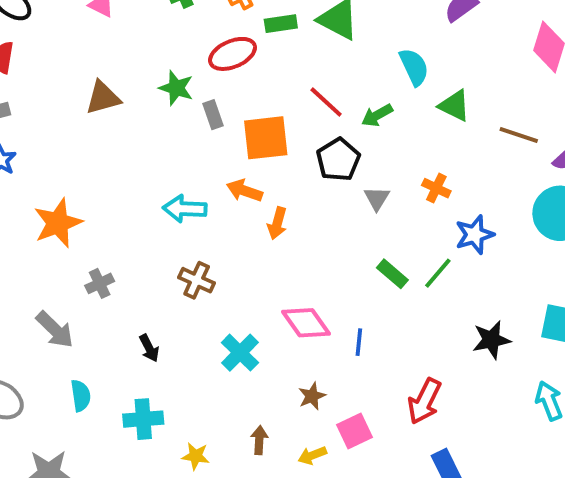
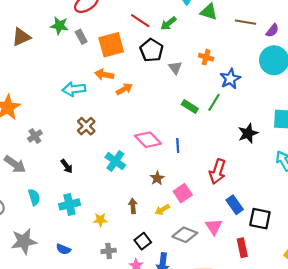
orange arrow: (277, 223) -> (124, 89), turned -126
brown cross: (197, 280) -> (86, 126), turned 30

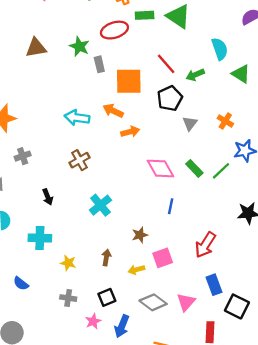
pink diamond: (148, 140) -> (160, 169), moved

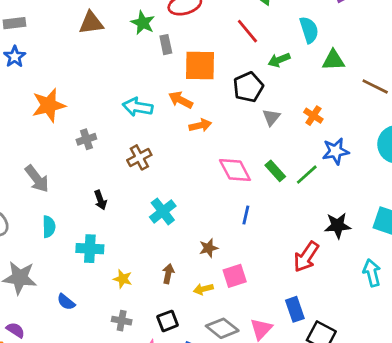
red line: (166, 64) -> (247, 31), moved
green triangle: (241, 74) -> (333, 60), turned -36
gray cross: (23, 156) -> (86, 139), moved
red arrow: (205, 245) -> (306, 257), moved

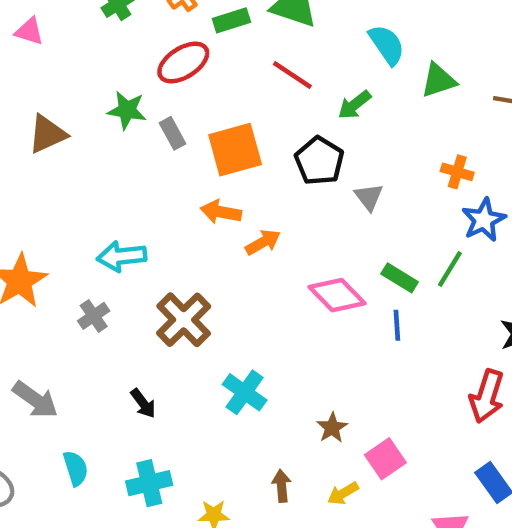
cyan arrow: (138, 107) -> (122, 256), moved
orange cross: (313, 116) -> (457, 172), moved
brown cross: (139, 157) -> (184, 320), size x1.4
blue line: (246, 215) -> (397, 325), moved

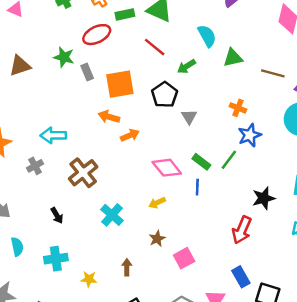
yellow arrow: (343, 493) -> (157, 203), moved

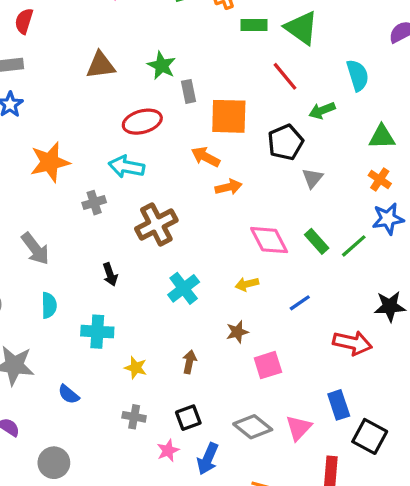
red ellipse: (97, 35) -> (142, 122), moved
green triangle: (233, 58) -> (382, 137), moved
blue line: (197, 187) -> (300, 303), moved, turned 42
red arrow: (242, 230) -> (352, 343), turned -112

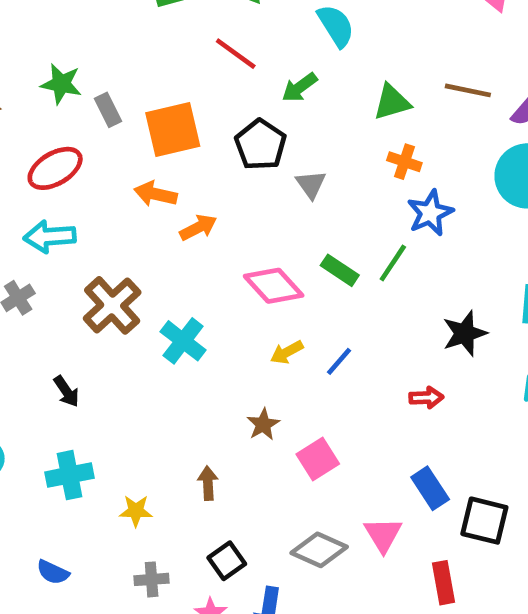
yellow arrow: (247, 284) -> (287, 352), moved
cyan cross: (184, 288) -> (183, 341), moved
red arrow: (352, 343) -> (426, 398), size x0.6

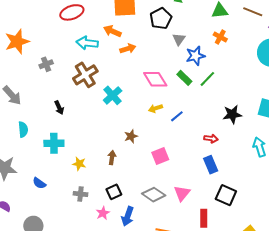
blue star: (430, 213) -> (195, 56), moved
cyan arrow: (50, 237) -> (87, 43), moved
brown star: (263, 424) -> (131, 136), moved
blue rectangle: (430, 488) -> (211, 165), moved

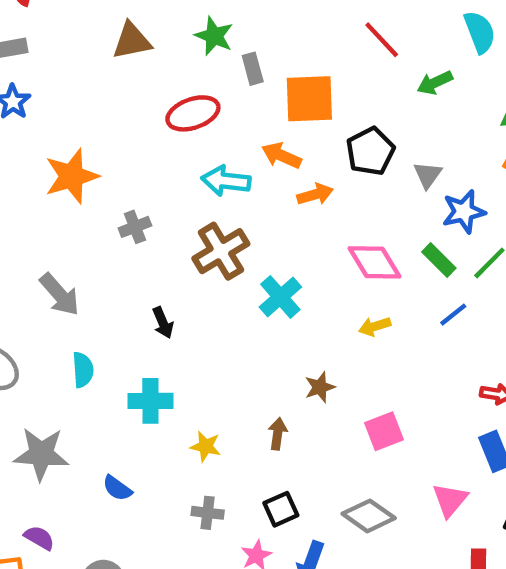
black pentagon: (161, 18) -> (370, 151), moved
blue line: (177, 116) -> (453, 315), moved
pink triangle: (182, 193) -> (450, 500), moved

